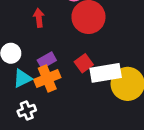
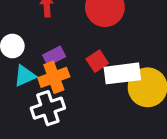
white cross: (27, 111) -> (48, 108), moved, size x1.5

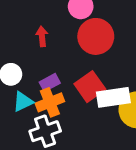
red square: (97, 61) -> (90, 87), size x1.5

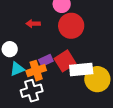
red arrow: (42, 36) -> (33, 24), turned -88
purple rectangle: (50, 83) -> (46, 60), moved

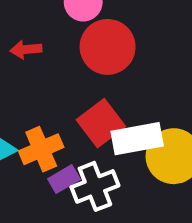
purple rectangle: (46, 60) -> (64, 179), moved
white cross: (32, 91) -> (95, 186), moved

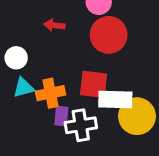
red square: (101, 123) -> (94, 84), turned 32
purple rectangle: (64, 179) -> (61, 116), turned -66

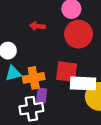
white cross: (81, 125) -> (31, 109), moved

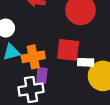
white rectangle: (83, 83) -> (86, 62), size x0.6

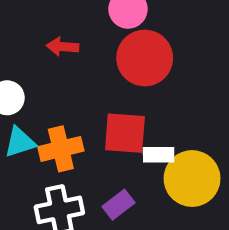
purple rectangle: (42, 75) -> (119, 205), moved, turned 49

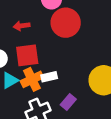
red square: (125, 133) -> (27, 55), moved
white rectangle: (159, 155) -> (49, 77), moved

